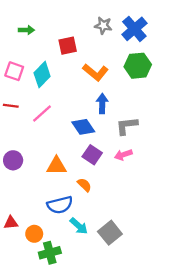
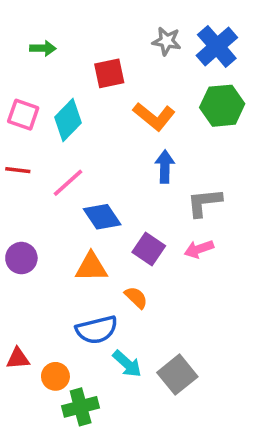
blue diamond: (83, 127) -> (102, 217), moved

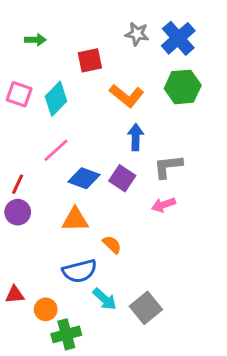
red line: (18, 170) -> (18, 184), moved, turned -72
blue diamond: (102, 217) -> (84, 178), turned -36
purple square: (149, 249) -> (122, 178), moved

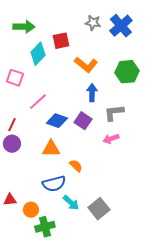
green arrow: (35, 40) -> (24, 27), size x1.5
green hexagon: (183, 87) -> (127, 72), moved
pink square: (19, 94) -> (15, 78), moved
cyan diamond: (56, 99) -> (38, 54), moved

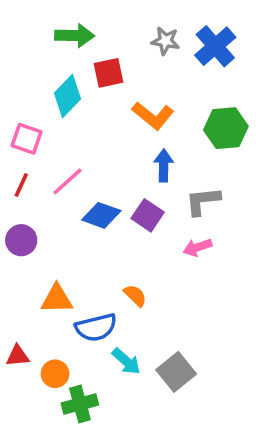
green arrow: (24, 27) -> (75, 36), moved
red line: (12, 125) -> (21, 185), moved
purple circle: (12, 144) -> (21, 240), moved
orange triangle: (51, 149) -> (57, 299), moved

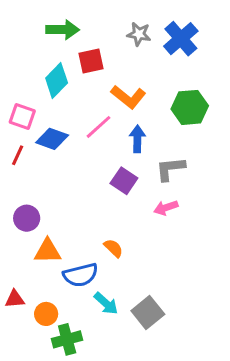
pink line: (68, 181) -> (98, 127), moved
blue diamond: (101, 215) -> (52, 139), moved
purple circle: (21, 240) -> (27, 218), moved

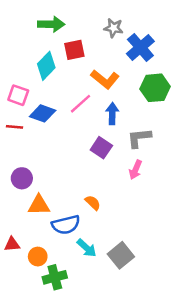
blue cross: (181, 39) -> (140, 47), moved
red line: (18, 155) -> (14, 127), turned 70
pink arrow: (166, 208) -> (136, 170), turned -48

